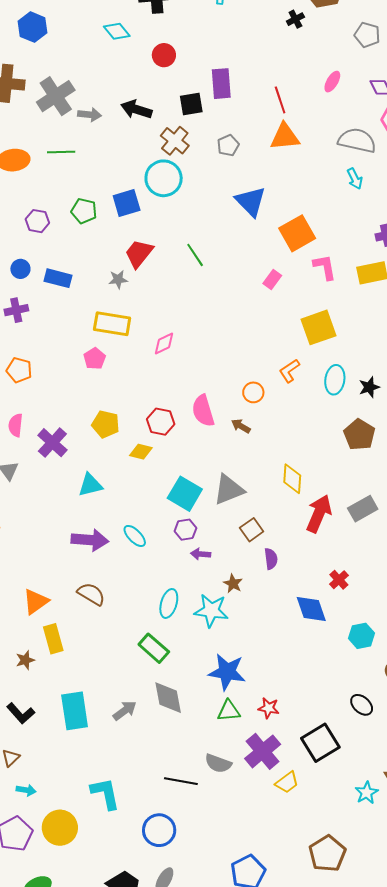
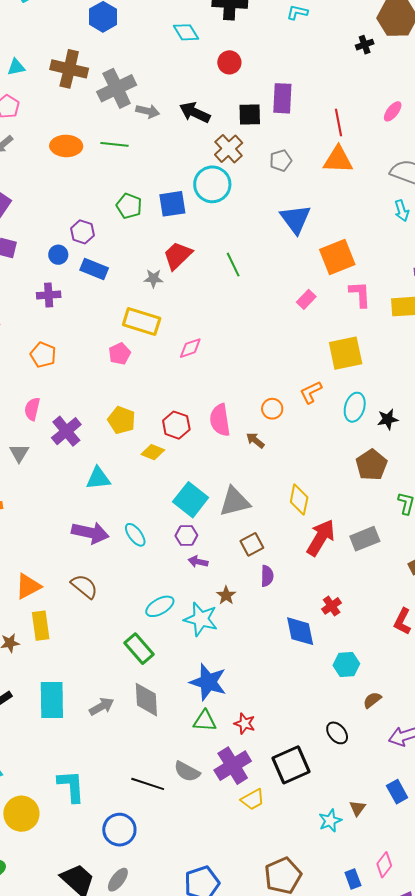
purple hexagon: (37, 221) -> (82, 232), moved
cyan ellipse: (169, 603) -> (160, 606), turned 36

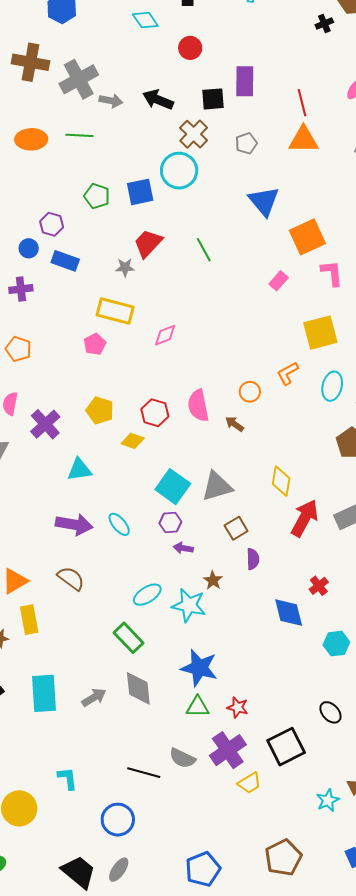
cyan L-shape: (71, 786) -> (67, 778), size x0.7

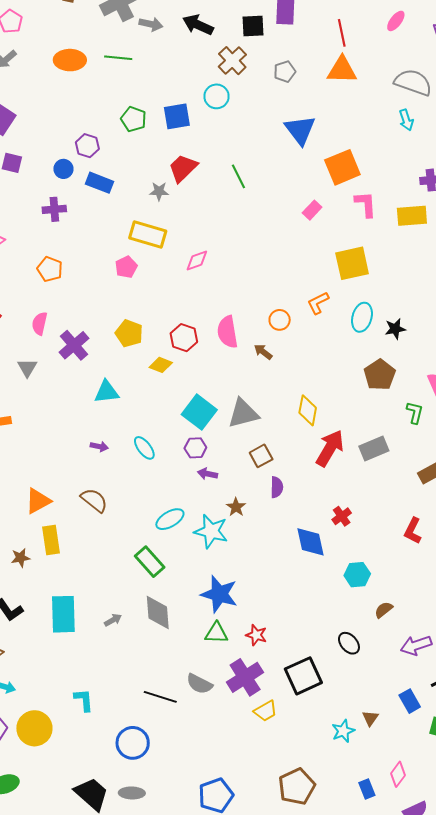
cyan circle: (179, 171) -> (217, 96), size x0.7
purple arrow: (74, 524) -> (99, 446), size x0.5
gray arrow: (94, 697) -> (113, 620), size x0.7
gray ellipse: (119, 870) -> (132, 793), turned 55

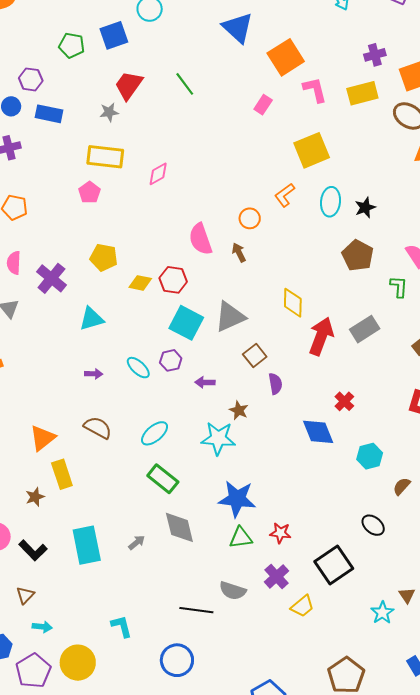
red hexagon: (184, 338) -> (173, 280), moved
brown arrow: (263, 352) -> (239, 253), turned 36
purple hexagon: (195, 448) -> (171, 360), moved
cyan ellipse: (170, 519) -> (155, 433), moved
purple cross: (245, 677) -> (277, 576), size x0.7

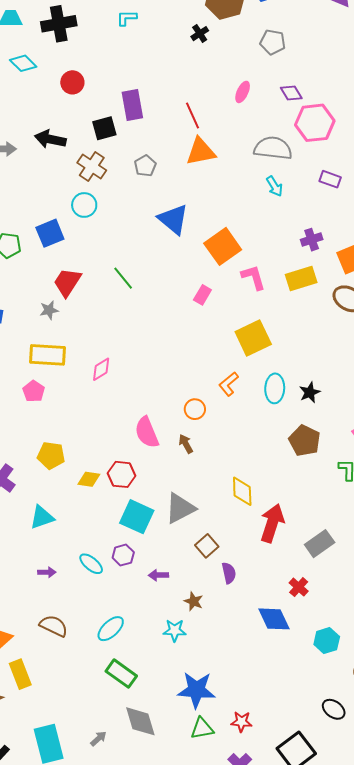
gray rectangle: (365, 329) -> (320, 544), moved
cyan star: (218, 438) -> (175, 630), size x0.7

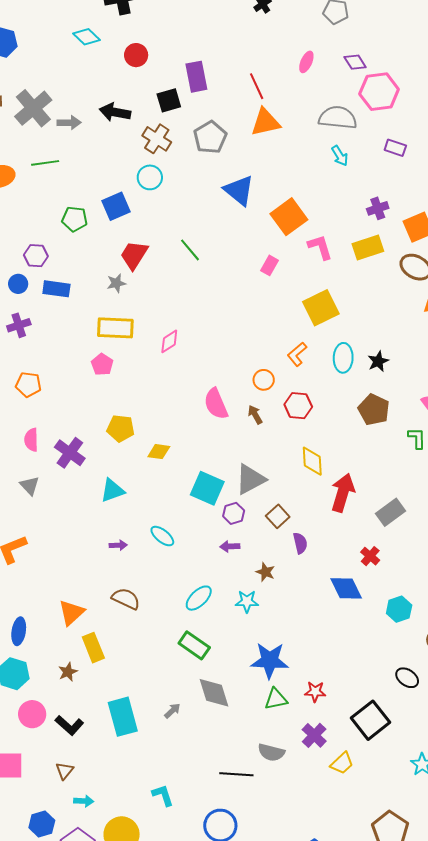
gray pentagon: (145, 166) -> (210, 137), size x1.5
red hexagon: (122, 474) -> (298, 406), moved
purple hexagon: (123, 555) -> (234, 513), moved
cyan ellipse: (111, 629) -> (199, 598), moved

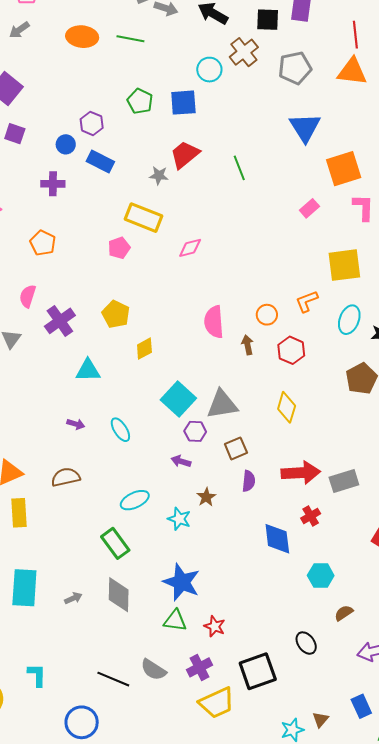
cyan circle: (150, 177) -> (209, 70), moved
yellow diamond: (159, 452) -> (144, 349), turned -55
red arrow: (343, 493) -> (301, 473), moved, turned 51
brown semicircle: (126, 599) -> (66, 477), turned -56
yellow trapezoid: (342, 763) -> (217, 703), size x1.5

